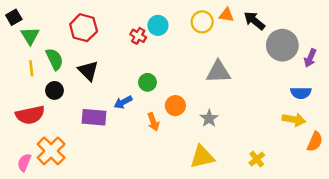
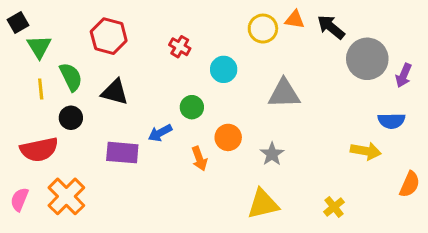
cyan circle: (158, 25) -> (224, 69), moved
black triangle: (88, 71) -> (115, 92), turned -30
yellow arrow: (294, 120) -> (366, 151), moved
pink semicircle: (24, 163) -> (19, 199), moved

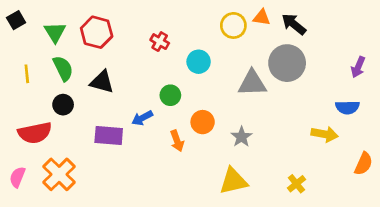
green triangle: (39, 47) -> (55, 32), moved
gray circle: (367, 59) -> (287, 63), moved
yellow line: (41, 89) -> (27, 74), moved

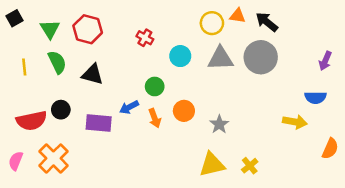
gray triangle: (252, 83) -> (220, 58), moved
black circle: (63, 105) -> (61, 110), moved
orange arrow: (177, 141) -> (155, 118), moved
yellow cross: (296, 184) -> (250, 166), moved

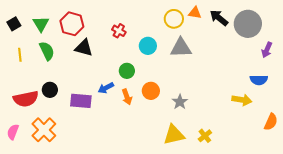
black square: (14, 18) -> (14, 24), moved
gray circle: (261, 57) -> (248, 24), moved
black triangle: (92, 74) -> (84, 48), moved

